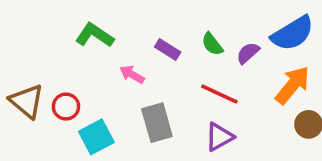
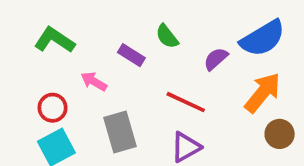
green semicircle: (212, 44) -> (167, 36), moved
red circle: (66, 107) -> (53, 108), moved

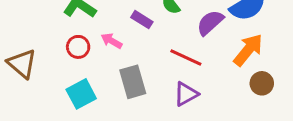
purple semicircle: (216, 59) -> (210, 23), size x1.4
red circle: (53, 108) -> (78, 47), moved

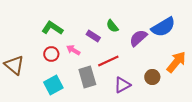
orange arrow: (248, 50) -> (176, 62), moved
red line: (186, 58) -> (108, 61), moved, turned -50
brown circle: (262, 83) -> (152, 77), moved

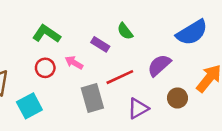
purple semicircle: (138, 38) -> (159, 65), moved
cyan square: (53, 85) -> (29, 106), moved

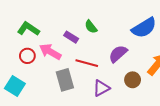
pink arrow: (74, 63) -> (50, 52), size x1.5
red line: (120, 77) -> (87, 63), turned 40
cyan square: (29, 106) -> (15, 86), turned -30

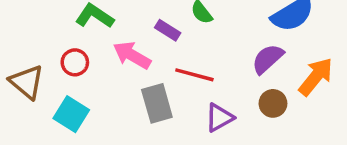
purple semicircle: (118, 54) -> (268, 59), moved
red circle: (27, 56) -> (75, 62), moved

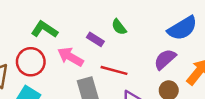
red circle: (75, 62) -> (31, 62), size x1.5

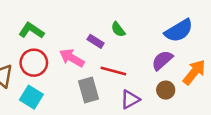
green L-shape: (44, 29) -> (31, 31), moved

